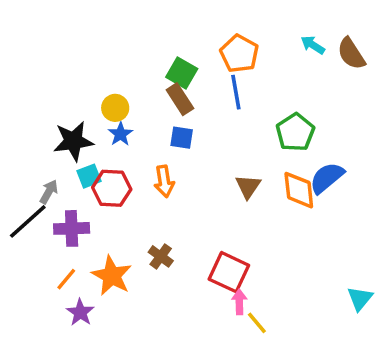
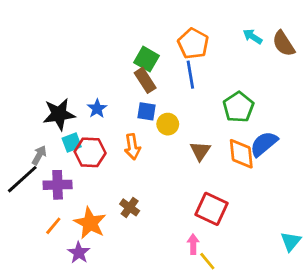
yellow circle: (115, 108) -> (168, 124), moved
red square: (229, 272) -> (212, 209), moved
purple star: (80, 312) -> (79, 253), moved

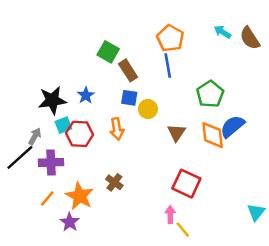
green square: (147, 59) -> (108, 52), moved

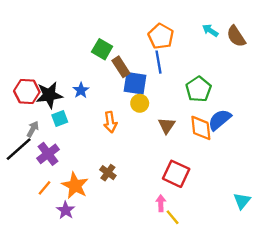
blue square: (129, 98) -> (135, 83), moved, size x1.5
red hexagon: (80, 134) -> (27, 92), moved
purple cross: (51, 162) -> (48, 154), turned -35

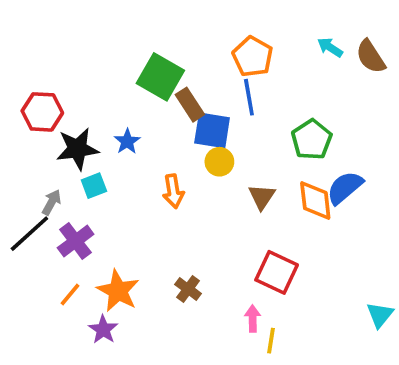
green square: (102, 49) -> (160, 77), size x1.4
red hexagon: (27, 92) -> (42, 112), moved
brown cross: (108, 173) -> (188, 289), moved
yellow line: (173, 217) -> (271, 341), turned 49

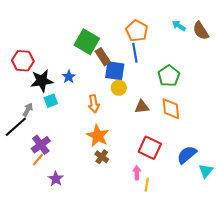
blue semicircle: (345, 188) -> (187, 155), moved
brown triangle: (262, 197) -> (142, 107), turned 49
purple cross: (76, 241) -> (41, 145), moved
orange star: (118, 291) -> (98, 136), moved

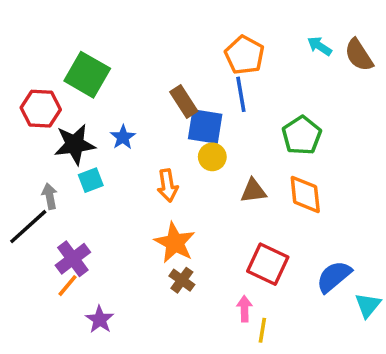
green square: (87, 42) -> (87, 75), moved
gray arrow: (28, 110) -> (50, 196), turned -40

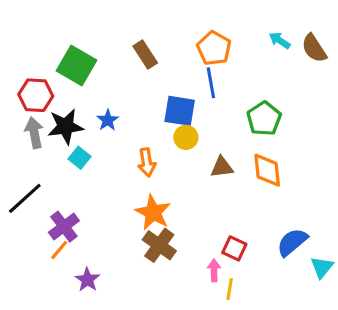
brown rectangle: (184, 101) -> (145, 55), moved
cyan square: (91, 180) -> (80, 158), turned -30
gray arrow: (50, 196) -> (34, 133), moved, size x1.4
red square: (268, 264) -> (234, 248), moved, size x0.7
brown cross: (182, 280) -> (159, 245), size x1.5

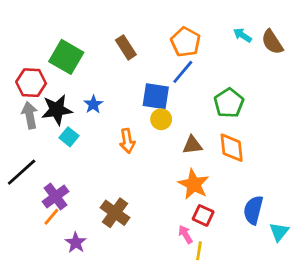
blue line: (211, 83) -> (183, 72), turned 50
orange star: (153, 212) -> (194, 184), moved
blue semicircle: (292, 242) -> (253, 210), turned -36
brown cross: (159, 245) -> (115, 213), moved
pink arrow: (214, 270) -> (186, 234), turned -30

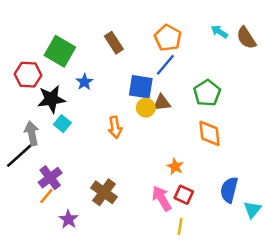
blue star: (93, 104) -> (84, 82), moved
gray arrow: (30, 115) -> (32, 133), moved
brown triangle: (192, 145) -> (162, 103), moved
orange star: (194, 184) -> (175, 167), size x0.6
pink arrow: (186, 234) -> (162, 198), moved, size x1.5

